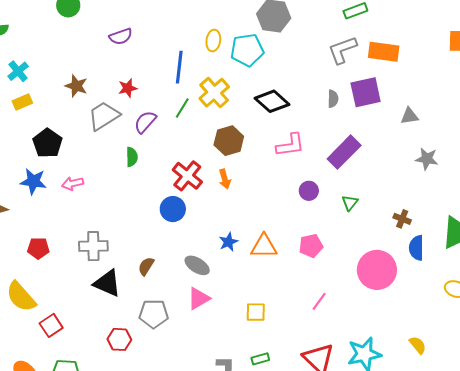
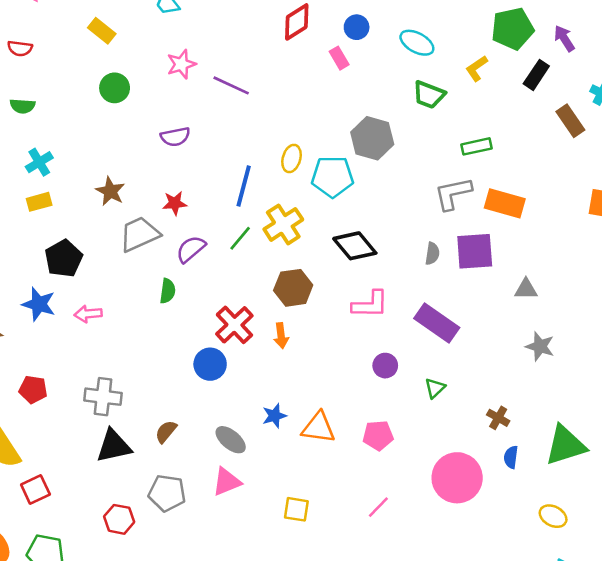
purple rectangle: (344, 152) -> (437, 323), turned 72
blue semicircle: (416, 248) -> (511, 457), size x0.7
black triangle: (107, 283) -> (114, 446), turned -44

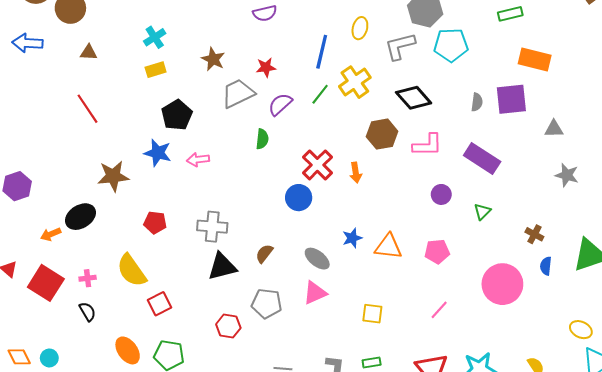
cyan pentagon: (333, 177) -> (451, 45), moved
gray L-shape: (453, 194) -> (400, 46), moved
brown hexagon: (293, 288) -> (382, 134), moved
yellow ellipse: (553, 516) -> (581, 330), moved

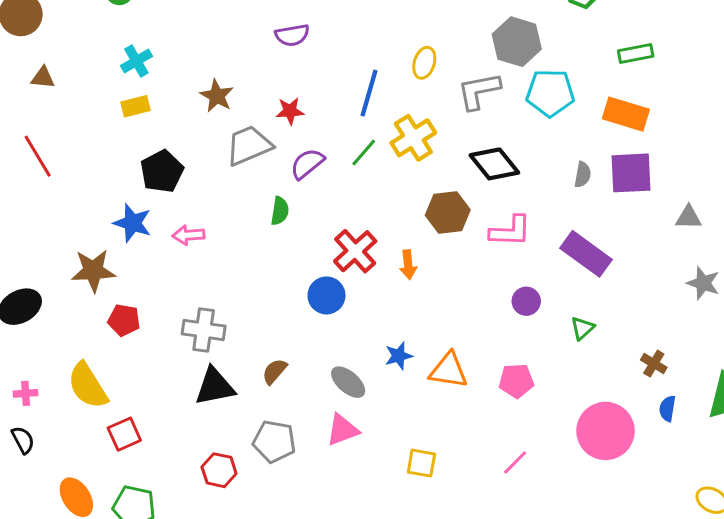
orange rectangle: (535, 60) -> (626, 114), moved
brown star: (113, 176) -> (93, 271), moved

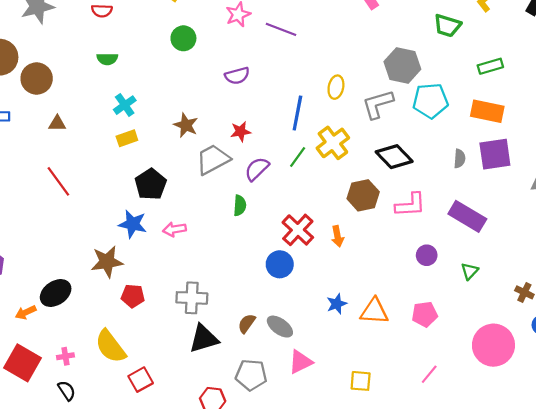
gray ellipse: (348, 382) -> (280, 327), moved

